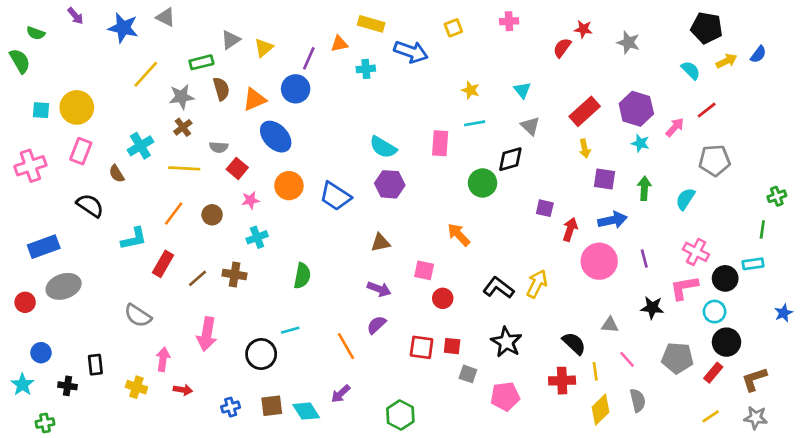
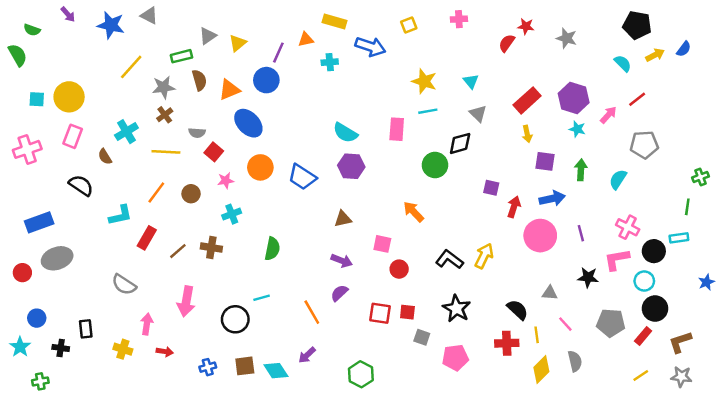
yellow star: (471, 90) -> (424, 81), size x1.5

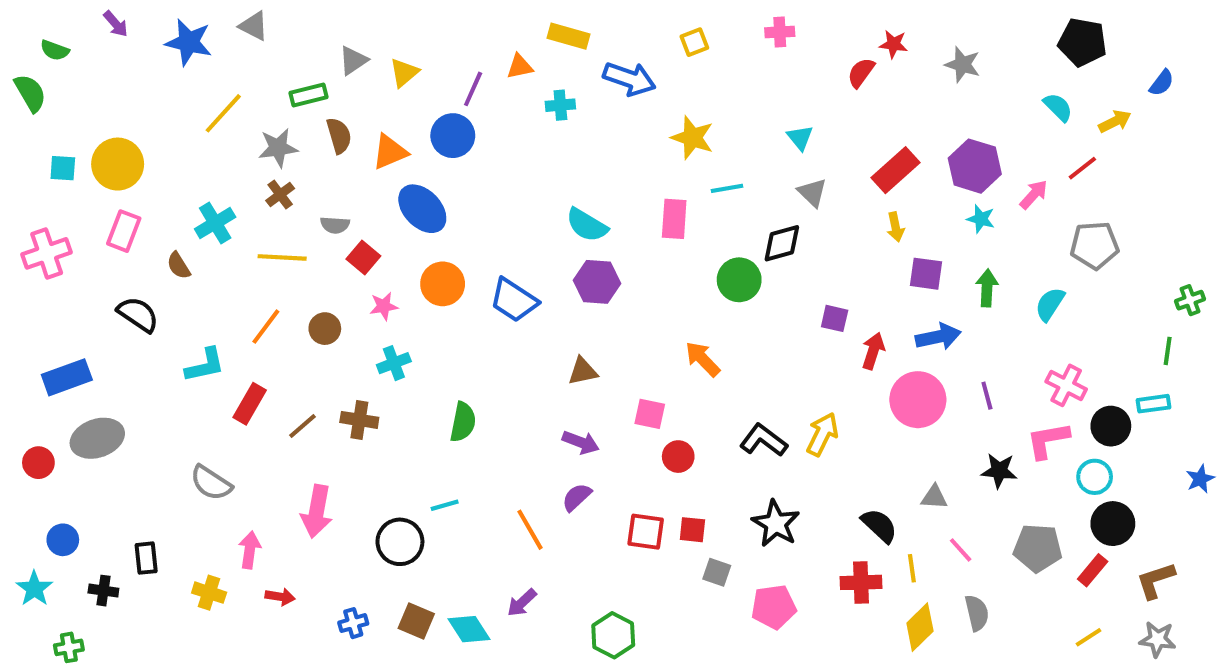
yellow arrow: (655, 55) -> (1115, 121), moved
yellow star: (424, 81) -> (692, 138), moved
brown square: (245, 366) -> (416, 621), turned 30

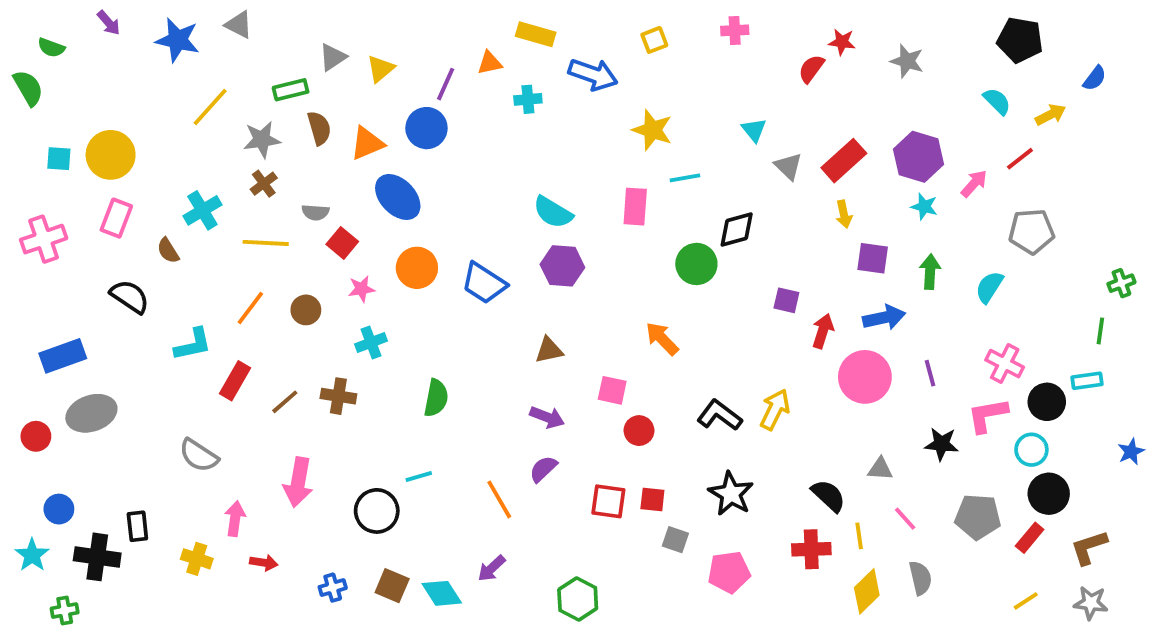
gray triangle: (812, 192) -> (788, 166), moved
black cross: (103, 591) -> (97, 557), size x1.6

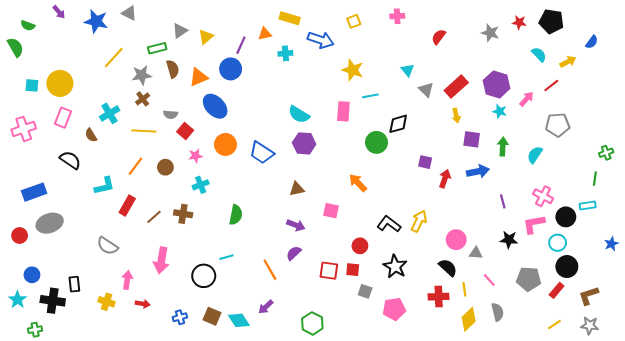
red star: (842, 42) -> (519, 22), moved
pink circle: (865, 377) -> (456, 240), moved, size x0.7
red circle: (639, 431) -> (360, 246), moved

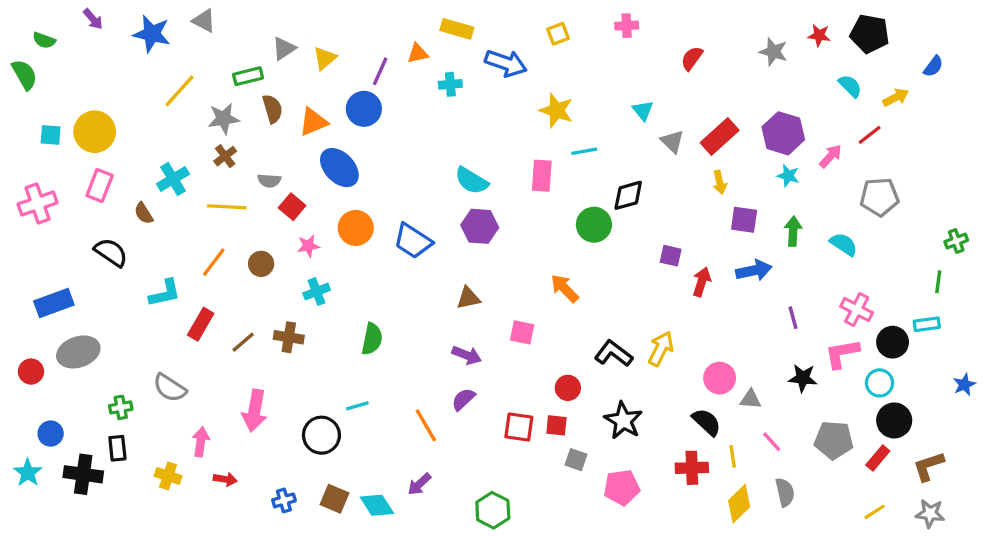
cyan semicircle: (535, 155) -> (844, 244), turned 90
green cross: (35, 330) -> (121, 407), moved

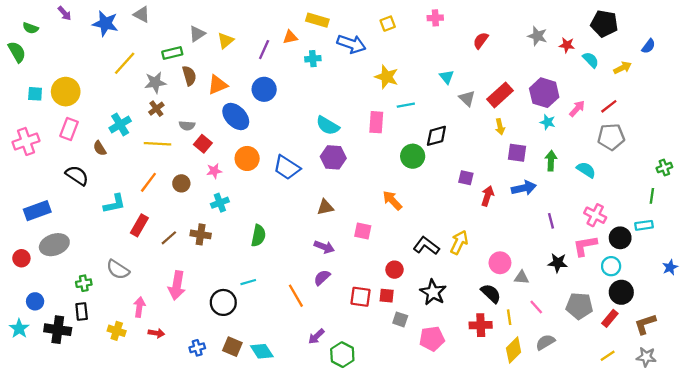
red star: (819, 35) -> (567, 45), moved
blue circle: (364, 109) -> (264, 89), moved
red line: (870, 135) -> (609, 106), moved
purple arrow: (419, 484) -> (316, 336), moved
gray semicircle: (785, 492) -> (545, 342), turned -108

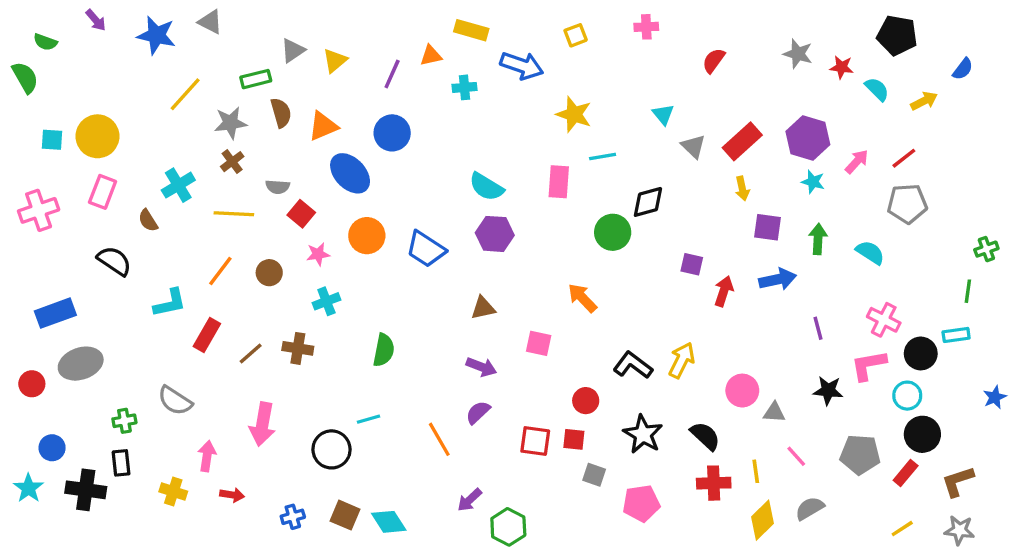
black semicircle: (491, 293) -> (705, 436), moved

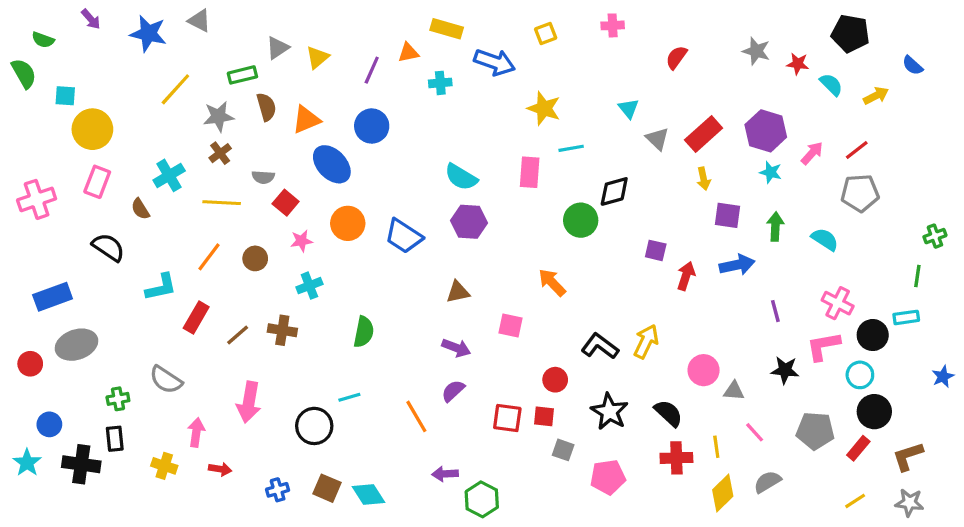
blue semicircle: (963, 69) -> (913, 65), turned 95
cyan square: (52, 140) -> (65, 96), moved
purple arrow: (470, 500) -> (445, 474), turned 40

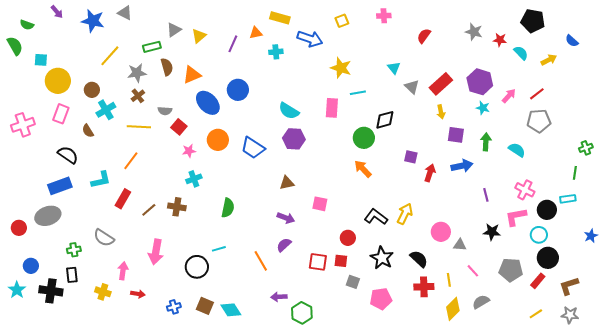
blue circle: (372, 126) -> (238, 90), moved
brown circle: (255, 258) -> (92, 90), moved
orange arrow: (552, 282) -> (363, 169), moved
blue rectangle: (53, 297) -> (60, 186), moved

